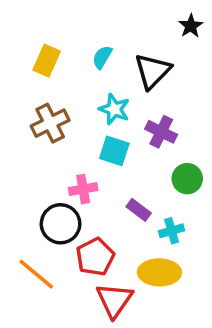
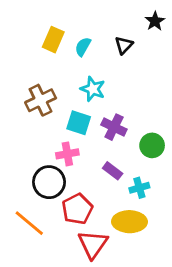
yellow rectangle: (47, 61) -> (53, 40), moved
black triangle: (153, 71) -> (124, 45), moved, size x0.6
purple cross: (161, 132) -> (114, 127), moved
cyan square: (114, 151) -> (79, 123), moved

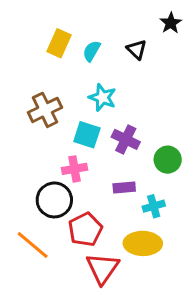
black triangle: (124, 45) -> (137, 49), turned -30
purple rectangle: (113, 171) -> (124, 188), turned -42

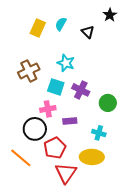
cyan semicircle: (92, 51) -> (61, 24), moved
purple rectangle: (124, 188) -> (70, 121), moved
cyan cross: (154, 206) -> (99, 133), turned 32

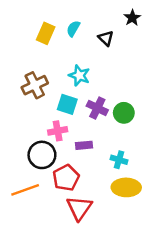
green circle: (108, 103) -> (124, 113), moved
yellow ellipse: (92, 157) -> (126, 187), moved
orange line: (21, 158) -> (25, 190), turned -60

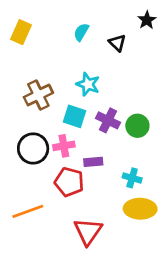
yellow rectangle: (46, 33) -> (21, 32), moved
black circle: (42, 155) -> (33, 149), moved
red pentagon: (66, 178) -> (69, 182), moved, turned -30

